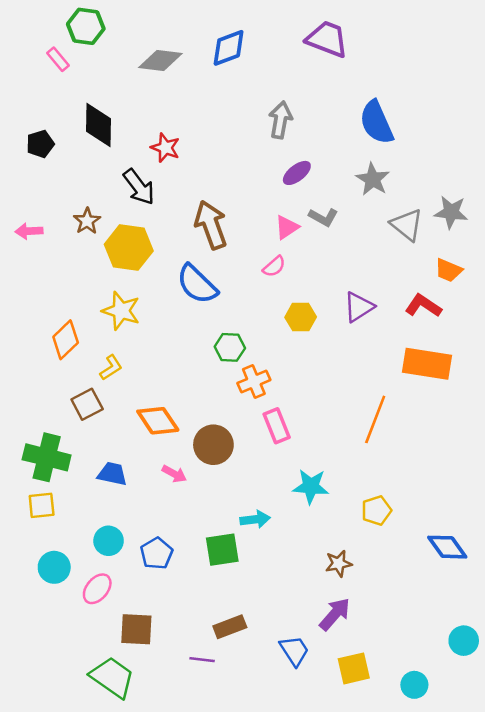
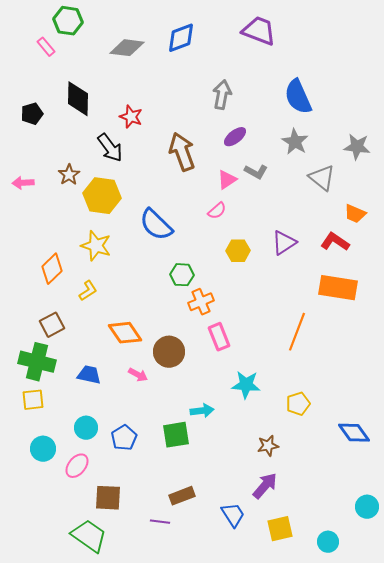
gray star: (451, 212) -> (357, 147), moved
brown arrow: (211, 225) -> (182, 152), moved
brown square: (87, 404) -> (52, 325), moved

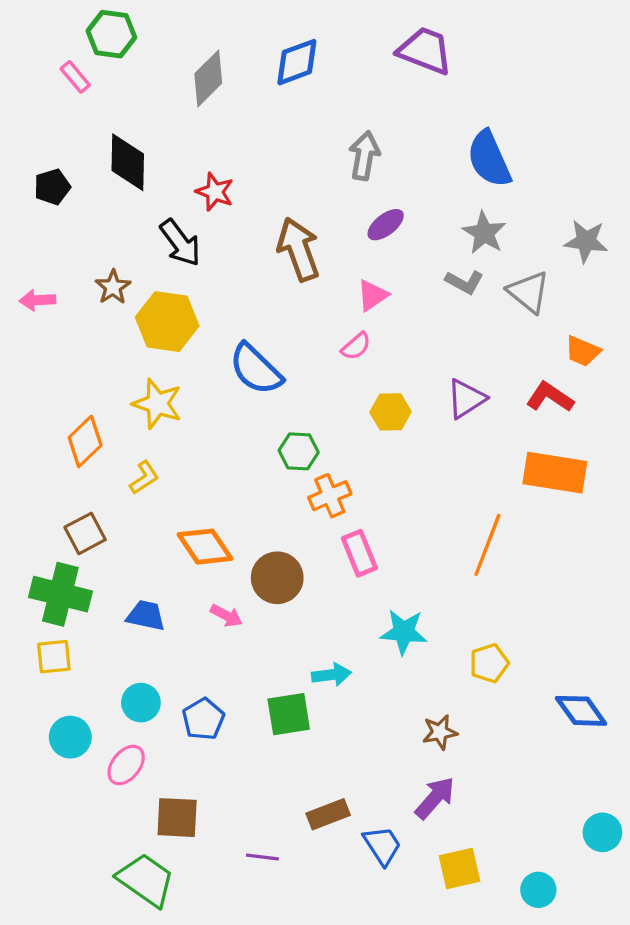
gray diamond: (127, 48) -> (208, 78), turned -52
gray L-shape: (256, 172) -> (464, 282), moved
brown rectangle: (182, 496) -> (328, 814), moved

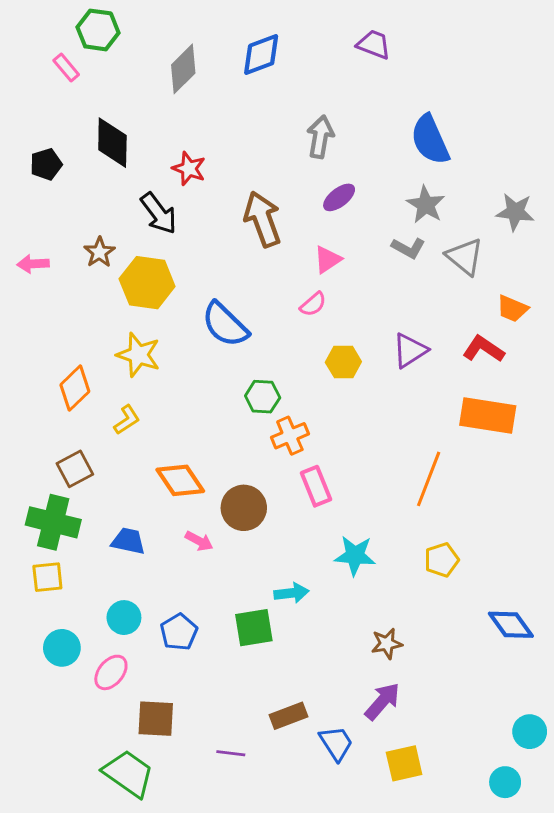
purple trapezoid: (425, 51) -> (374, 44), size x0.7
yellow pentagon: (489, 663) -> (442, 560), moved
cyan circle: (538, 890) -> (505, 782), moved

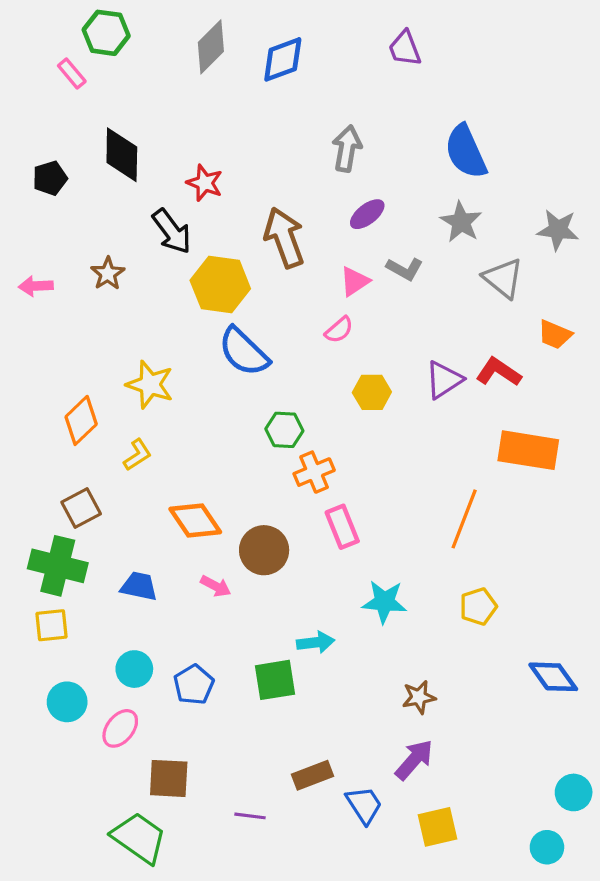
purple trapezoid: (374, 44) -> (405, 48), turned -132
gray diamond: (183, 69) -> (211, 47), moved
gray L-shape: (408, 248) -> (405, 269), moved
yellow hexagon: (147, 283) -> (220, 284), moved
red L-shape: (483, 349) -> (499, 372), moved

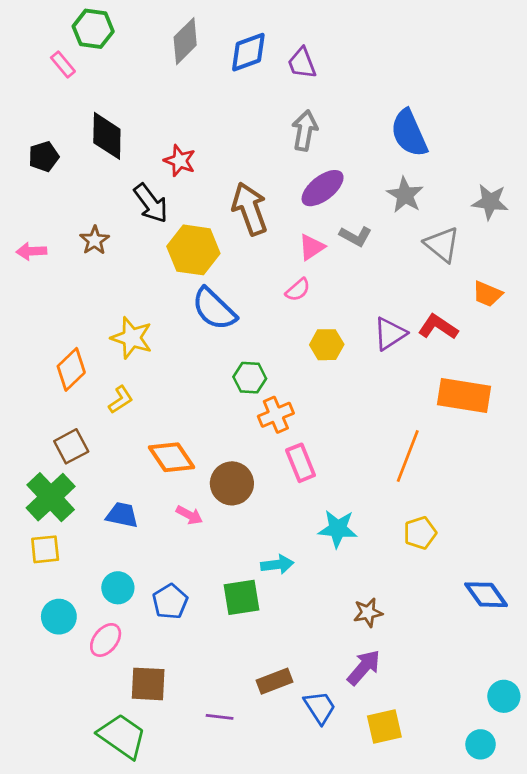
purple trapezoid: (405, 48) -> (302, 63), moved
purple ellipse: (367, 214) -> (323, 188), size x1.4
green cross: (58, 566) -> (51, 497), turned 33

